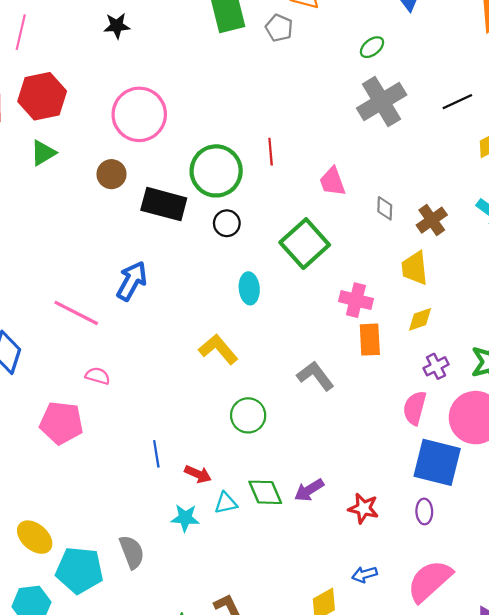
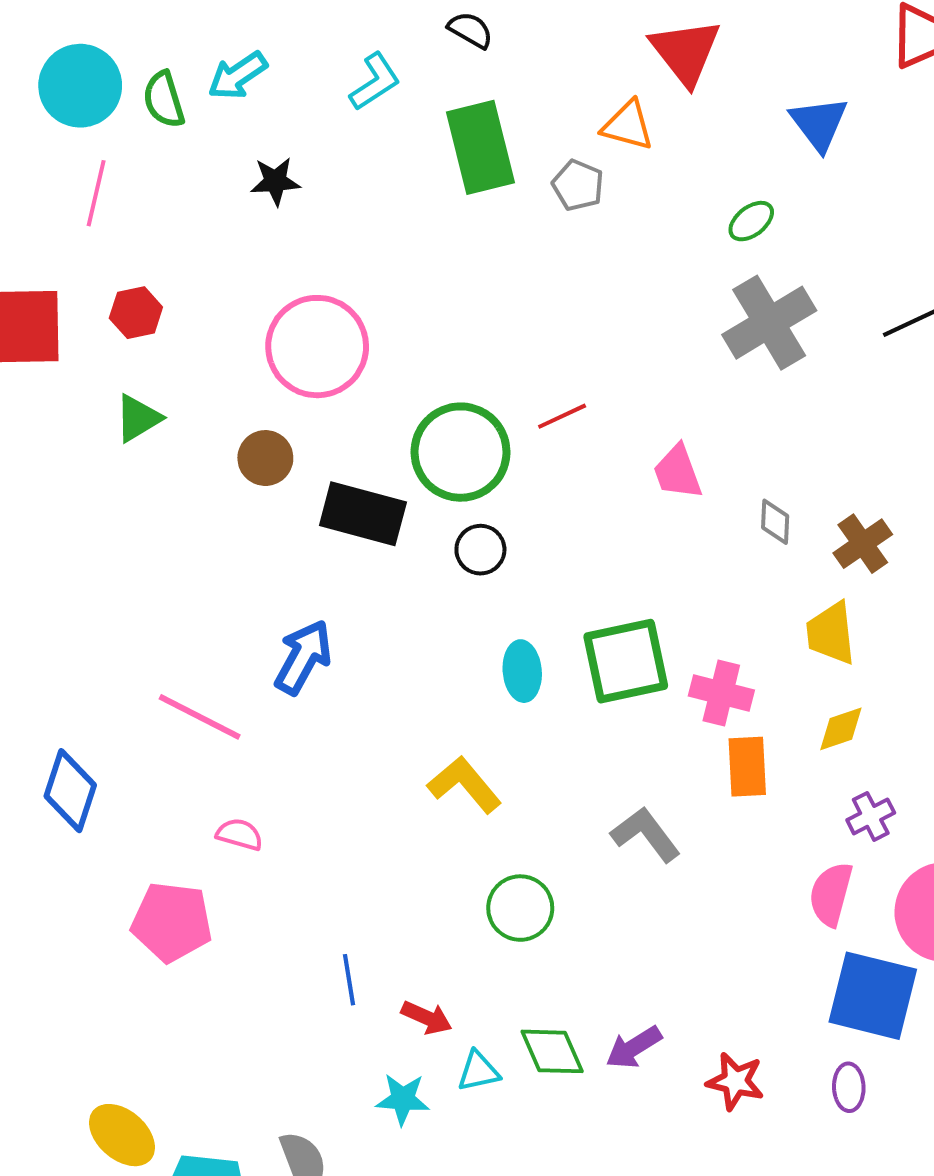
red hexagon: (42, 96) -> (136, 313), size x0.6
red line: (271, 152) -> (562, 416), turned 70
green square: (305, 244) -> (626, 661), moved, turned 30

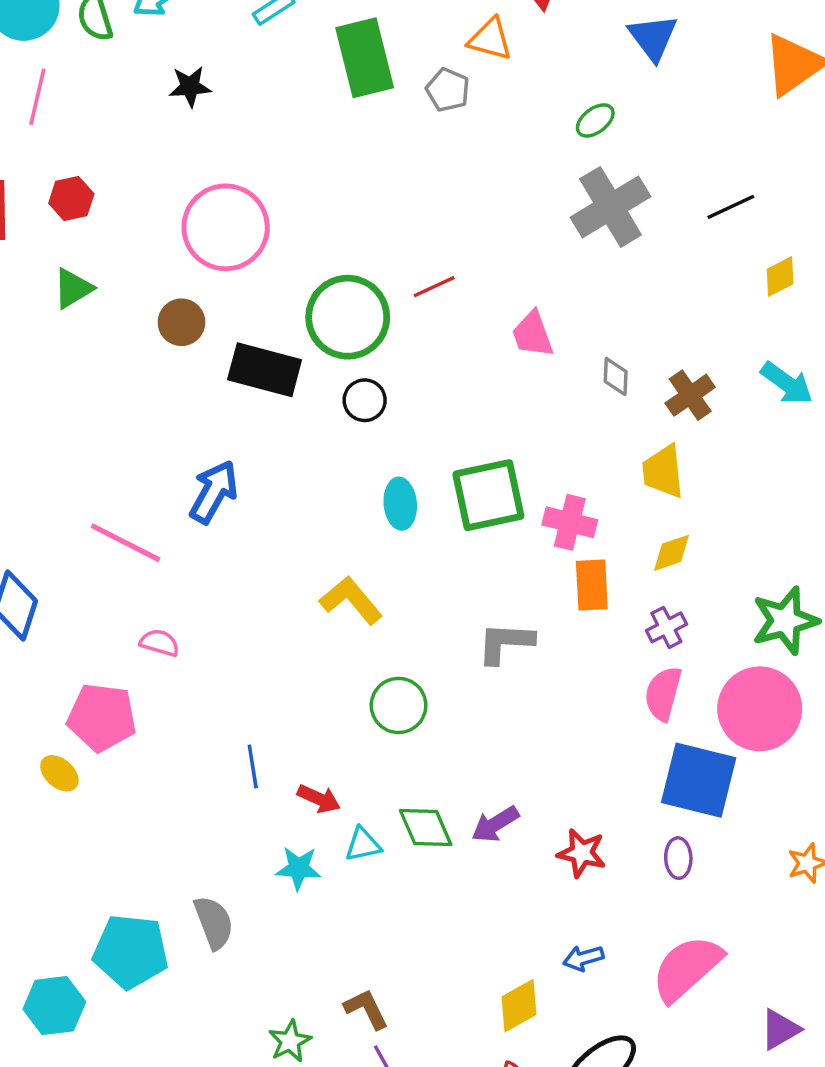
purple cross: (871, 816) -> (666, 627), moved
gray L-shape: (646, 834) -> (505, 643), turned -50
yellow ellipse: (122, 1135) -> (59, 773), moved, size x0.7

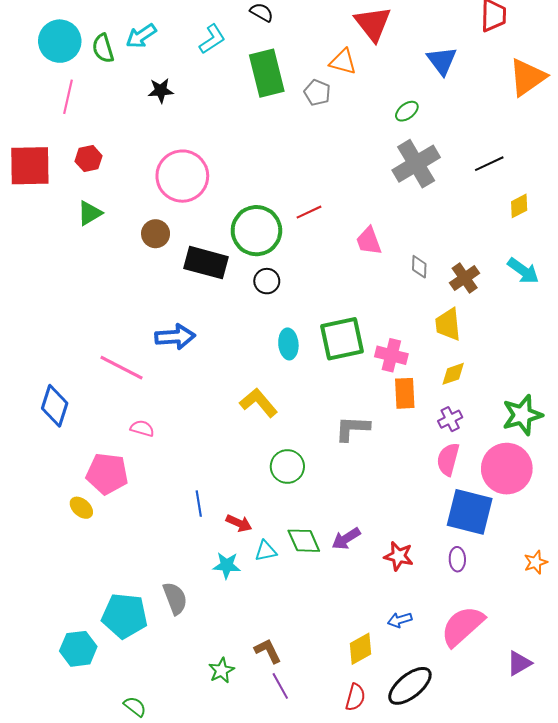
blue arrow: (214, 492) -> (175, 337), turned 57

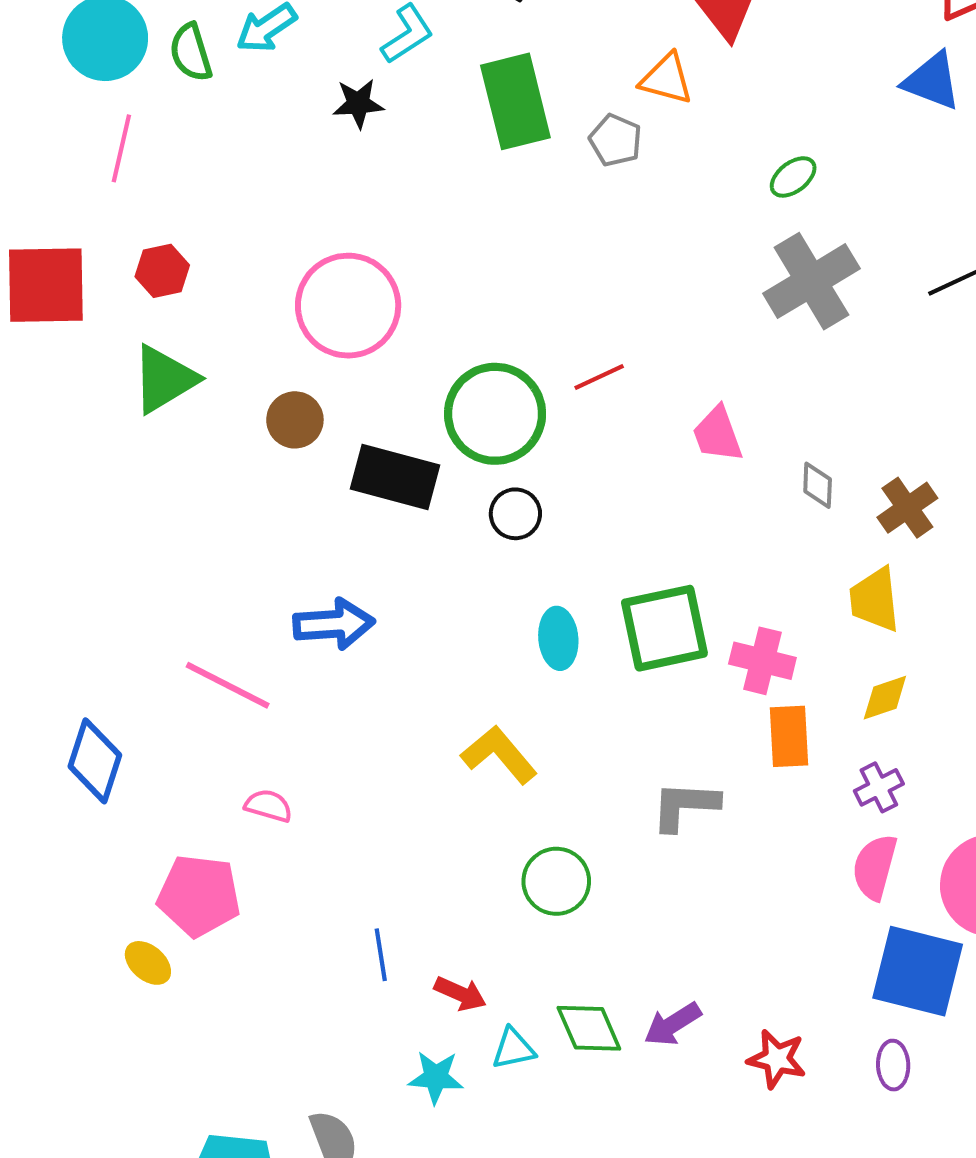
blue triangle: (442, 61) -> (932, 81), moved, turned -32
black star: (161, 91) -> (358, 103), moved
green triangle: (90, 213) -> (164, 379), size x1.4

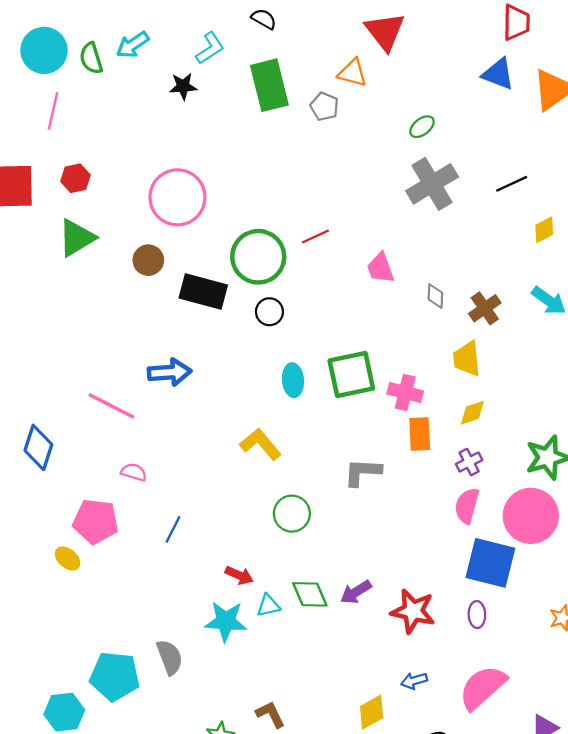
blue line: (381, 955) -> (173, 529), moved, turned 36
red star: (777, 1059) -> (413, 611), size x1.4
cyan star: (436, 1077) -> (226, 621), size x1.4

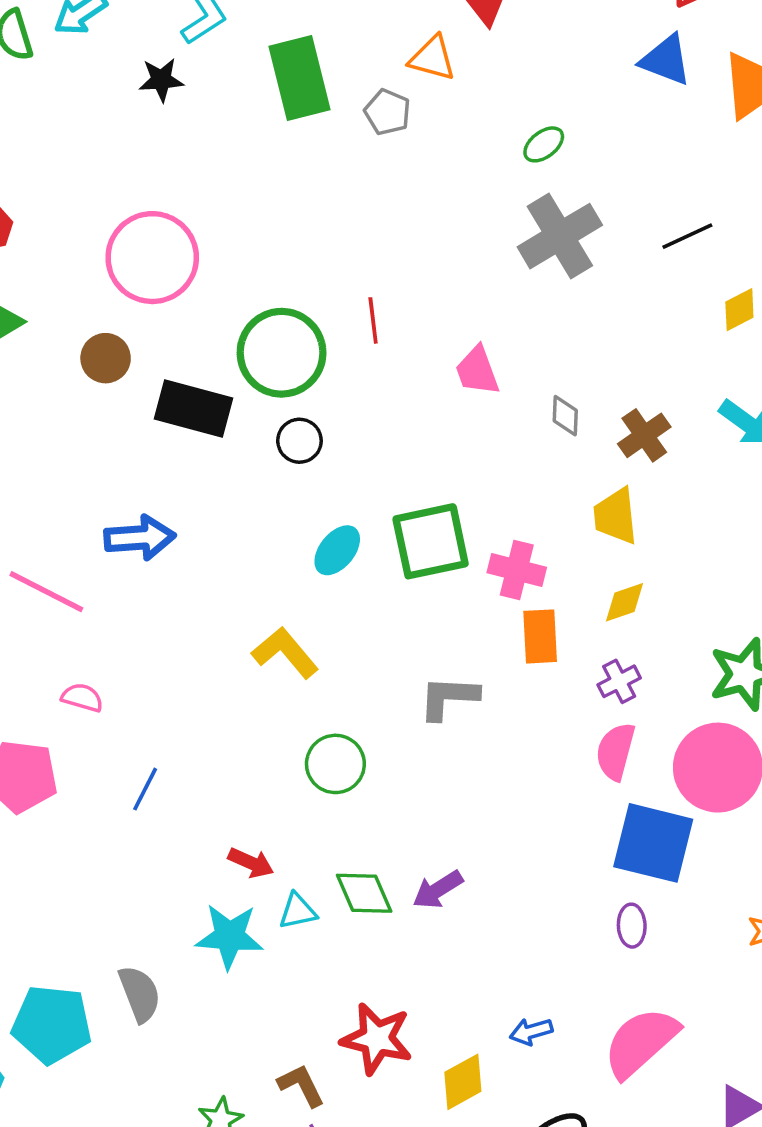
red line: (315, 237) -> (373, 320), turned -72
cyan ellipse: (293, 380) -> (337, 550), turned 44
red star: (413, 611) -> (377, 1039), moved

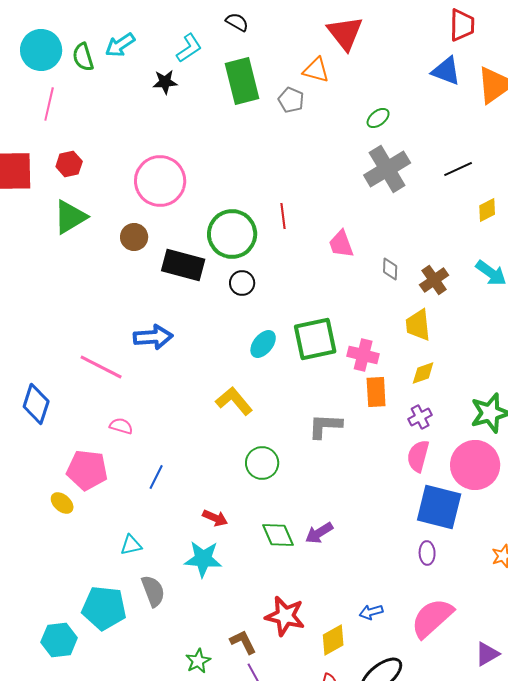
cyan triangle: (298, 911) -> (131, 545), moved

